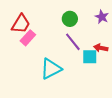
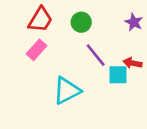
green circle: (70, 19) -> (81, 22), moved
red trapezoid: (21, 24) -> (40, 20), moved

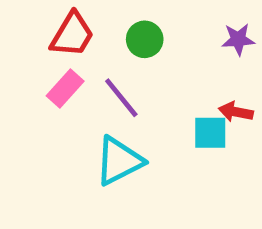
purple star: (134, 22) -> (238, 39), turned -30
purple line: (96, 55) -> (121, 98), moved

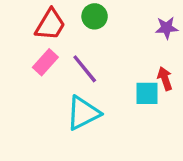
green circle: (145, 39) -> (95, 16), moved
red arrow: (236, 112) -> (165, 79), turned 60

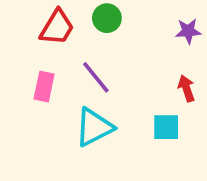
pink rectangle: (45, 62) -> (44, 87), moved, turned -30
cyan square: (147, 93) -> (166, 127), moved

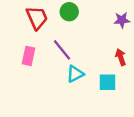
red trapezoid: (57, 27) -> (37, 18), turned -55
cyan triangle: (94, 127) -> (75, 74), moved, size x0.7

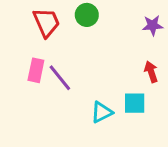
purple line: (62, 50) -> (60, 78), moved
cyan triangle: (75, 74) -> (102, 112), moved

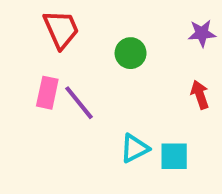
green circle: (87, 15) -> (131, 53), moved
cyan square: (135, 103) -> (174, 156), moved

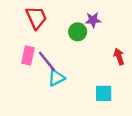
purple star: (202, 33) -> (93, 20), moved
cyan triangle: (134, 148) -> (56, 78), moved

